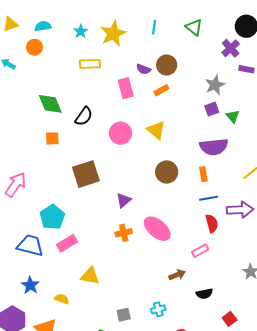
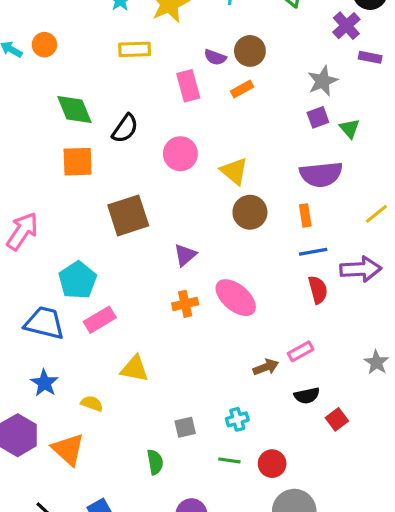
orange circle: (34, 47) -> (44, 45), moved
yellow triangle: (156, 130) -> (234, 171), moved
orange square: (52, 138) -> (78, 162), size x1.5
pink rectangle: (200, 251) -> (301, 351), moved
red square: (230, 319) -> (337, 419), moved

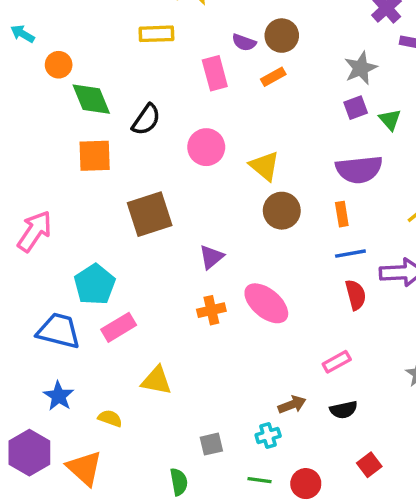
orange circle: (44, 45) -> (59, 65), moved
brown arrow: (266, 367) -> (292, 405), moved
red square: (337, 419) -> (369, 465), moved

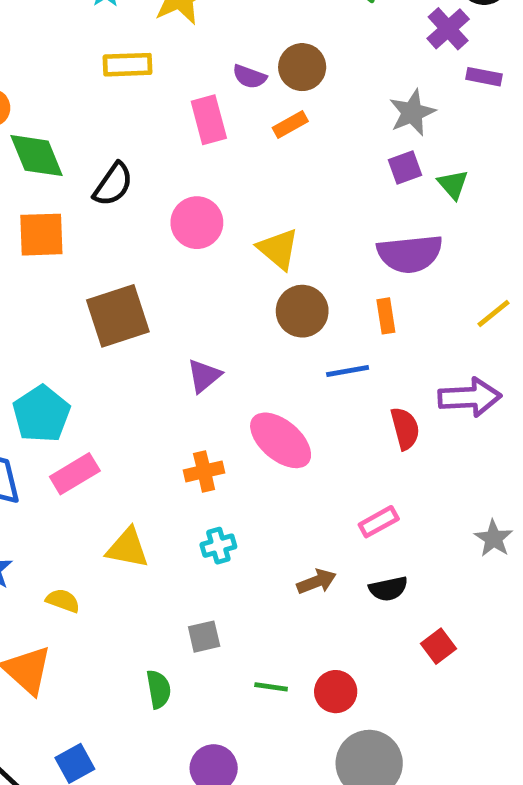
blue line: (350, 254) -> (348, 371), moved
orange cross: (211, 310) -> (204, 471), moved
cyan cross: (268, 435) -> (218, 546), moved
red square: (369, 465) -> (439, 646), moved

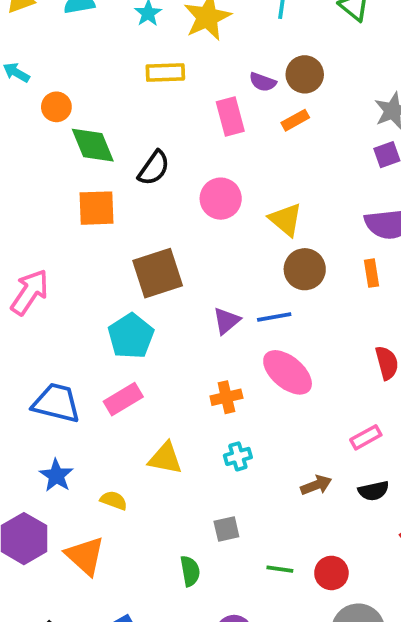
blue line: (348, 371) -> (274, 317), moved
cyan pentagon: (41, 414) -> (131, 336), moved

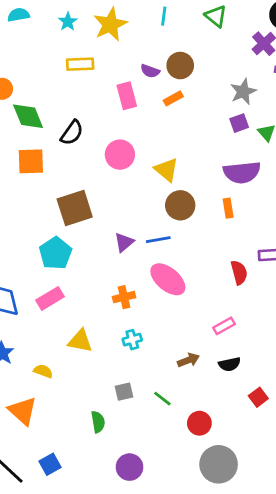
green line: (280, 569) -> (162, 399), moved, turned 30

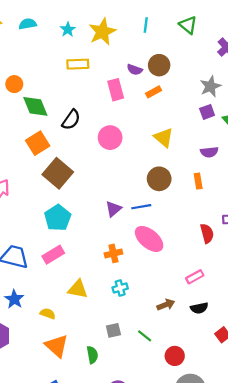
orange square: (31, 161) -> (38, 143), turned -30
yellow triangle: (166, 170) -> (164, 138), moved
purple semicircle: (242, 172) -> (209, 152), size x0.6
brown square: (75, 208) -> (58, 173), moved, turned -32
orange triangle: (23, 411) -> (57, 346), moved

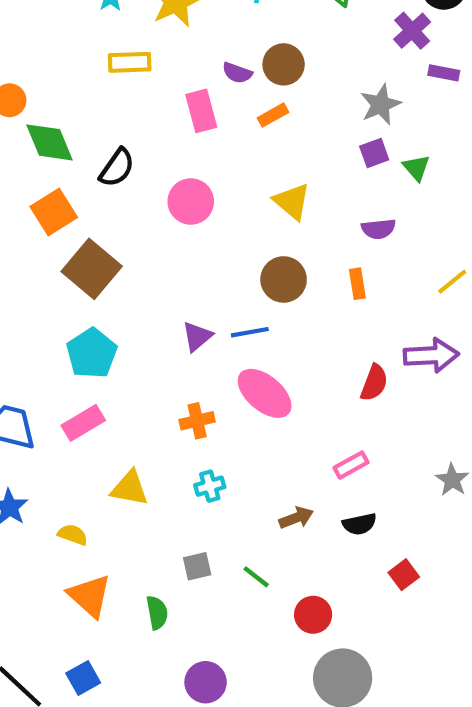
red semicircle: (207, 233) -> (374, 383), turned 36

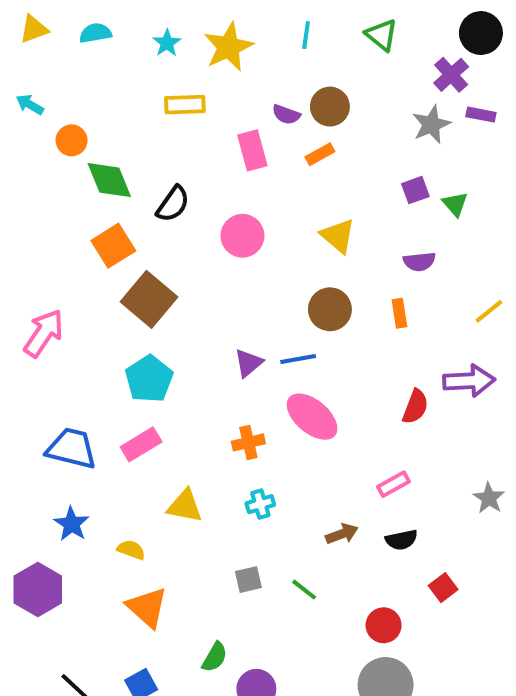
gray star: (381, 104) -> (431, 124), moved
green semicircle: (157, 613) -> (215, 657), moved, turned 40
red circle: (313, 615) -> (384, 625), moved

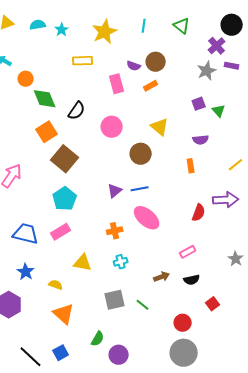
cyan star: (167, 43) -> (62, 30), moved
brown circle: (330, 309) -> (141, 154), moved
gray square: (248, 580) -> (115, 300), size x1.5

